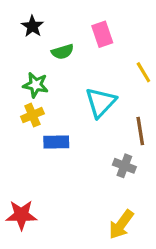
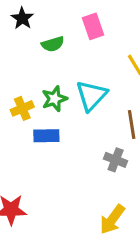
green star: (36, 85) -> (54, 99), moved, turned -30

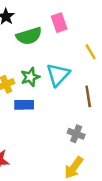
green semicircle: (53, 44) -> (29, 36), size x1.5
gray cross: (116, 160) -> (76, 134), moved

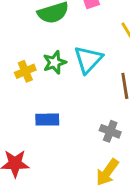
blue rectangle: (24, 105) -> (47, 120), moved

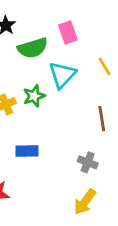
cyan triangle: (88, 60) -> (62, 75), moved

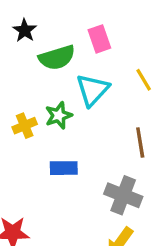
blue rectangle: (27, 151) -> (64, 168), moved
gray cross: (88, 162) -> (123, 195), size x1.5

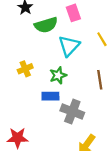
green star: (59, 115) -> (58, 75), moved
gray cross: (123, 195) -> (72, 112), moved

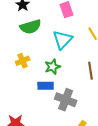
green semicircle: (46, 25) -> (31, 27), moved

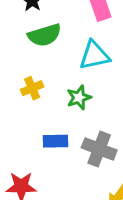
cyan triangle: (63, 40) -> (94, 55), turned 35
blue rectangle: (46, 86) -> (55, 141), moved

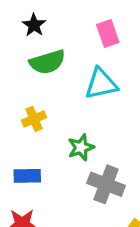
green star: (79, 98) -> (81, 147), moved
blue rectangle: (55, 141) -> (27, 176), moved

